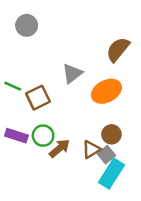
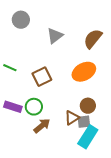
gray triangle: (72, 73) -> (55, 36), moved
brown square: (38, 98) -> (42, 77), moved
brown arrow: (60, 148) -> (42, 126), moved
gray square: (106, 155) -> (84, 122), turned 32

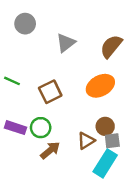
gray square: (84, 122) -> (112, 141), moved

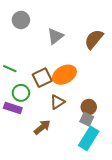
orange ellipse: (100, 86) -> (64, 75), moved
green circle: (41, 128) -> (21, 93), moved
brown triangle: (86, 141) -> (57, 102), moved
gray square: (112, 141) -> (87, 119), moved, turned 32

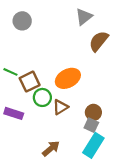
gray triangle: (55, 36) -> (84, 17), moved
brown square: (42, 78) -> (30, 82), moved
green circle: (21, 93) -> (42, 97), moved
brown arrow: (42, 127) -> (51, 149), moved

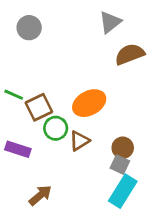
brown semicircle: (99, 41) -> (130, 54), turned 30
brown arrow: (51, 149) -> (40, 195), moved

